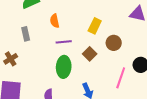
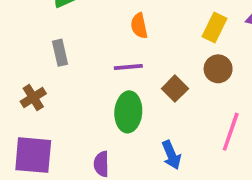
orange semicircle: (55, 21) -> (139, 26), moved
yellow rectangle: (95, 26) -> (215, 28), moved

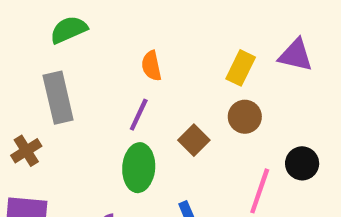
gray rectangle: (60, 53) -> (58, 98), size x1.6
purple line: (128, 67) -> (139, 115), turned -60

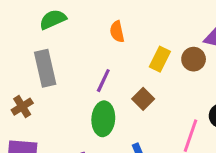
orange semicircle: (151, 66) -> (117, 32), moved
yellow rectangle: (241, 68) -> (160, 59), moved
brown circle: (245, 117) -> (194, 59), moved

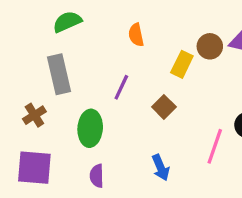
brown circle: (194, 59) -> (210, 46), moved
green ellipse: (103, 119) -> (90, 128), moved

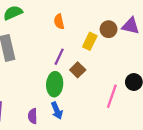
purple line: (121, 87) -> (59, 57), moved
green ellipse: (90, 128) -> (55, 84), moved
blue arrow: (161, 168) -> (57, 111), moved

